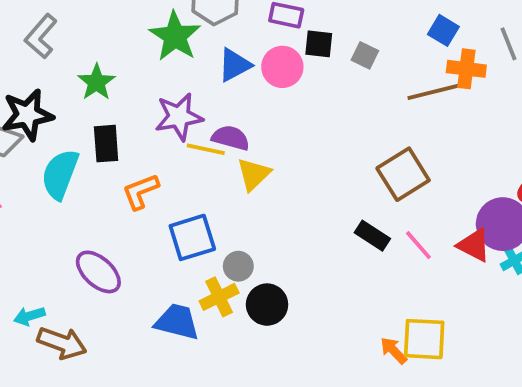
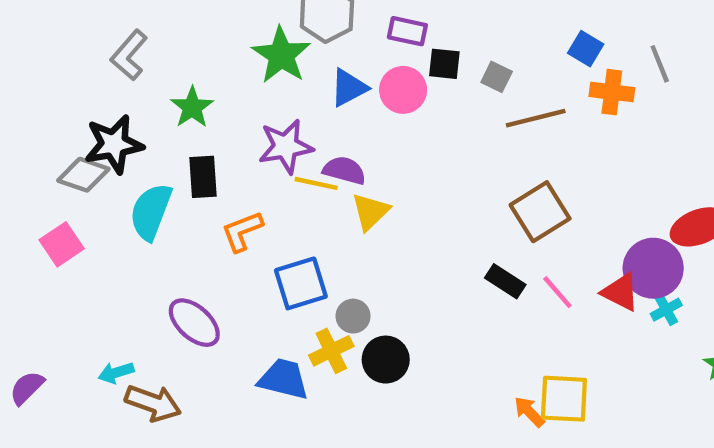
brown line: (434, 92) -> (536, 118), moved

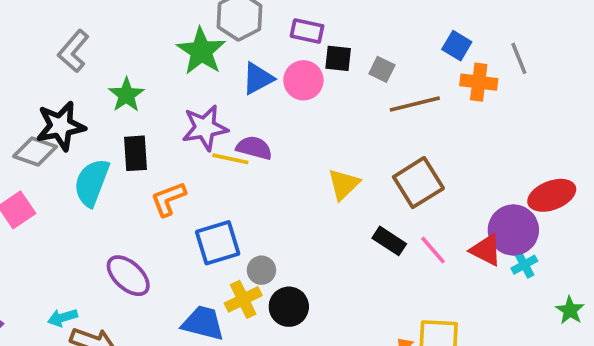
yellow triangle: (370, 212) -> (344, 184), moved

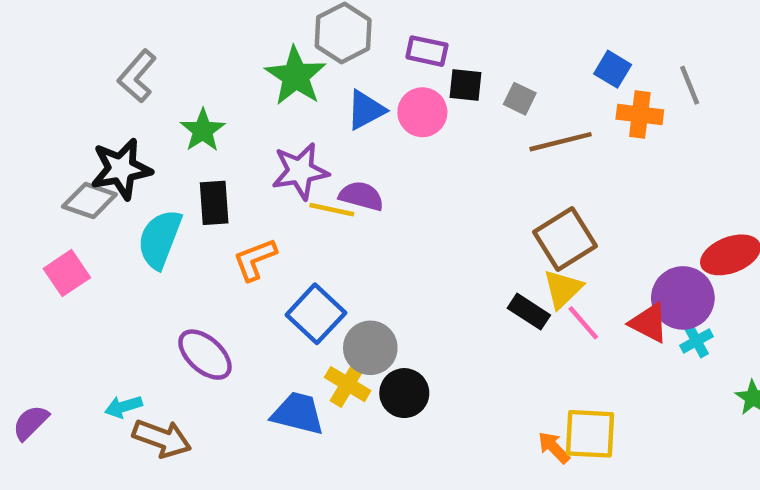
yellow triangle: (344, 184) -> (563, 289), moved
blue square: (218, 243) -> (316, 314), turned -30
gray circle: (261, 270) -> (370, 348), size x1.5
yellow cross: (243, 299) -> (348, 384), turned -33

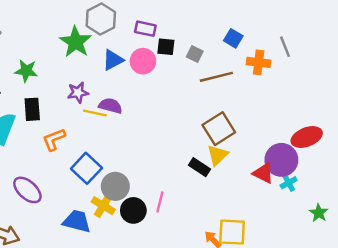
blue square: (613, 69) -> (233, 38), moved
green star: (203, 130) -> (26, 71), turned -30
purple star: (300, 171) -> (78, 92), size x0.7
pink line: (583, 323) -> (160, 202), moved, turned 55

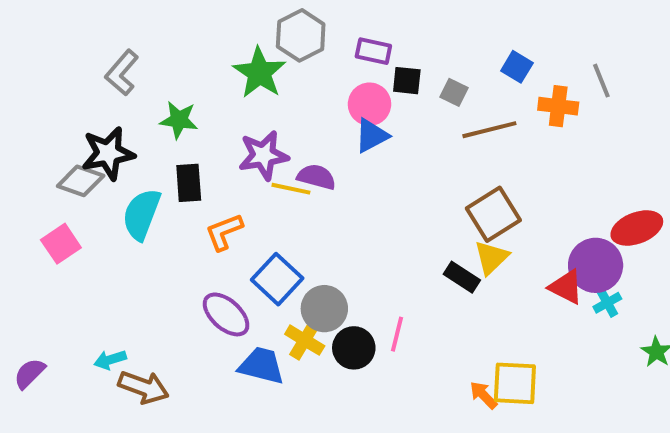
blue triangle: (113, 60) -> (371, 136), moved
purple star: (78, 92) -> (263, 155), size x1.4
purple ellipse: (27, 190) -> (226, 314), moved

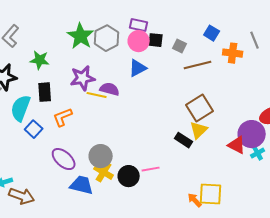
gray hexagon: (301, 35) -> (107, 38), moved
pink circle: (370, 104) -> (139, 41), moved
blue square: (277, 279) -> (34, 129), moved, size x0.7
gray circle: (324, 309) -> (101, 156), moved
pink line: (397, 334) -> (151, 169), turned 66

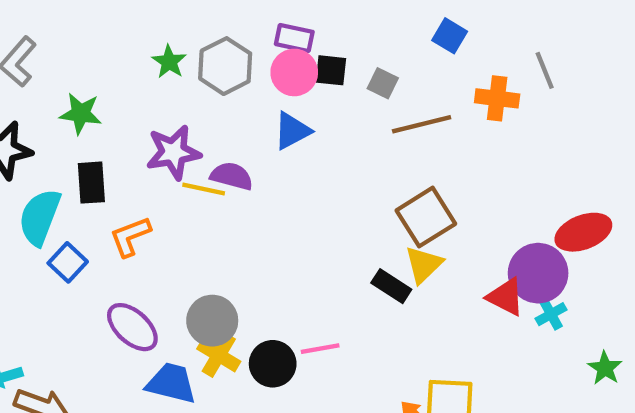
blue square: (212, 33) -> (450, 36), moved
green star: (81, 36) -> (169, 62), size x0.6

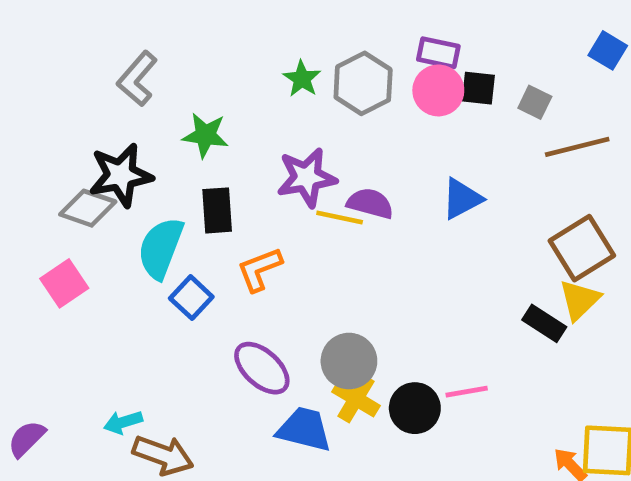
blue triangle: (292, 131) -> (462, 199), moved

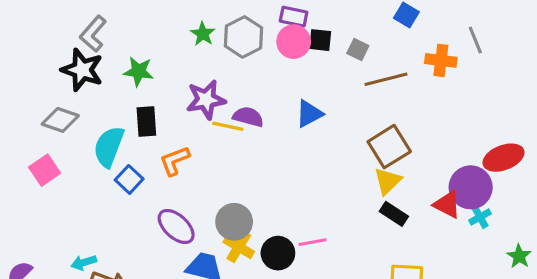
black star: (121, 175) -> (82, 70), moved, turned 30
black rectangle: (544, 323) -> (394, 214), moved

